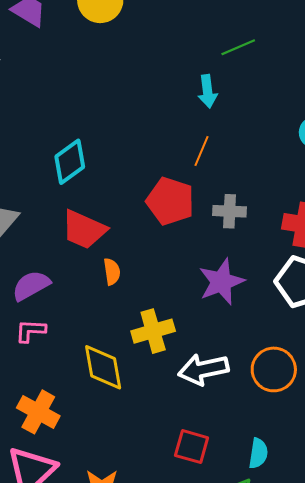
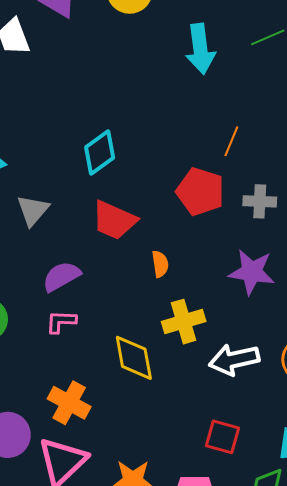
cyan arrow: (208, 91) -> (200, 49), moved, size x1.5
orange semicircle: (112, 272) -> (160, 264), moved
purple star: (221, 282) -> (252, 272), turned 30

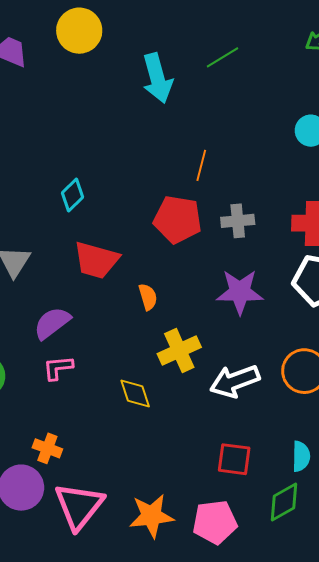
cyan diamond: (100, 153) -> (72, 195), size x0.7
yellow diamond: (134, 358) -> (135, 393), size x0.7
orange cross: (69, 403) -> (47, 448), moved, size x0.7

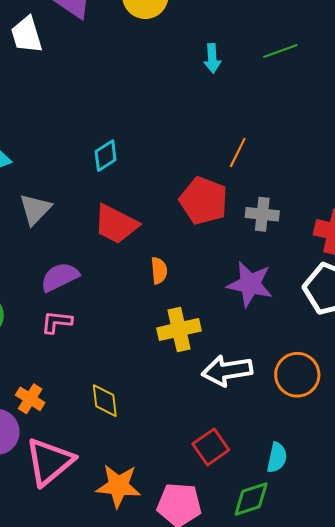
cyan arrow: (157, 78) -> (212, 58), size x0.6
yellow diamond: (135, 393) -> (105, 401), moved
red square: (234, 459) -> (211, 447), turned 36

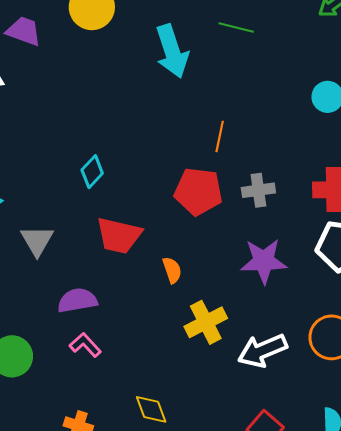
green line: (280, 51) -> (236, 28), turned 48
cyan arrow: (212, 58) -> (172, 51), size x1.8
purple semicircle: (60, 277) -> (77, 300), turned 30
pink L-shape: (57, 322) -> (85, 345), turned 56

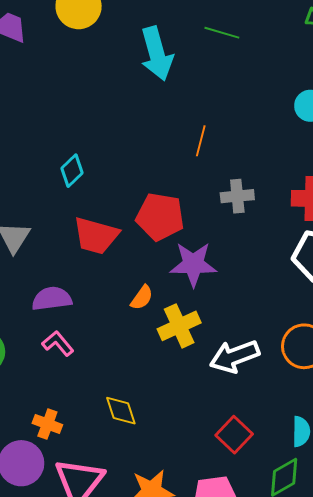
red pentagon: (198, 191) -> (160, 217), moved
purple star: (264, 261) -> (193, 264), moved
orange semicircle: (172, 270) -> (142, 298), moved, turned 52

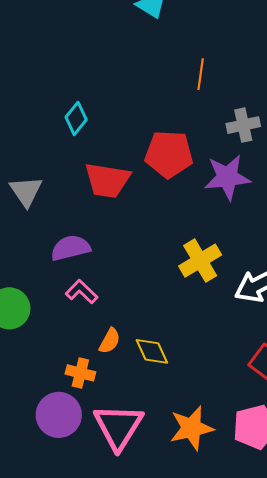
purple star: (193, 264) -> (227, 177), moved
orange semicircle: (142, 298) -> (110, 341), moved

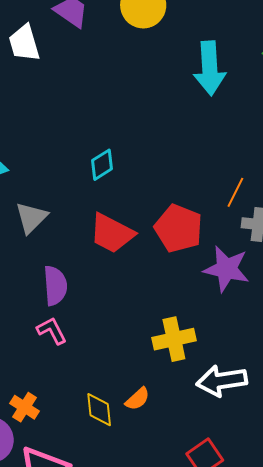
orange line: (201, 74) -> (235, 192), moved
purple semicircle: (71, 248) -> (55, 286), turned 81
orange semicircle: (110, 341) -> (138, 399), moved

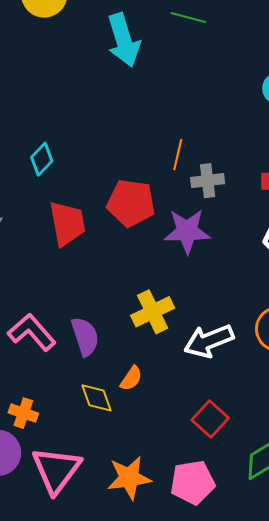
red trapezoid: (112, 233) -> (67, 223), turned -114
purple semicircle: (55, 286) -> (85, 337), moved
pink L-shape: (52, 331) -> (32, 332), size x1.5

